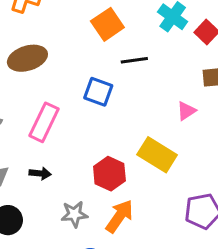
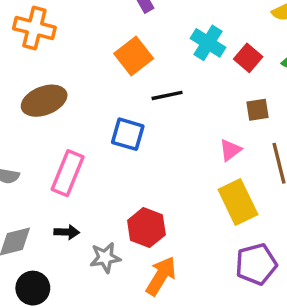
yellow rectangle: (157, 155) -> (238, 202), moved, turned 36
gray star: (74, 214) -> (105, 258), moved

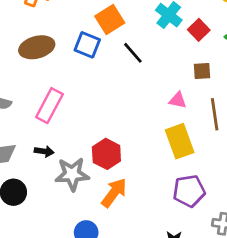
black line: (167, 95) -> (133, 53), turned 55
blue square: (128, 134) -> (87, 45), moved
pink triangle: (230, 150) -> (178, 100), turned 42
gray star: (105, 258) -> (72, 174), size x1.4

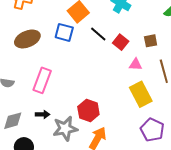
red square: (199, 30) -> (121, 42), moved
purple pentagon: (189, 191) -> (152, 130), turned -30

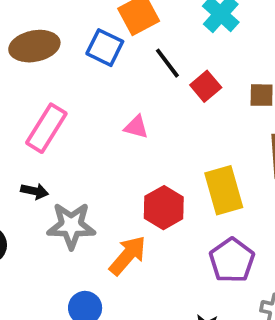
pink triangle: (136, 64) -> (136, 127), moved
red hexagon: (88, 110) -> (164, 208), moved

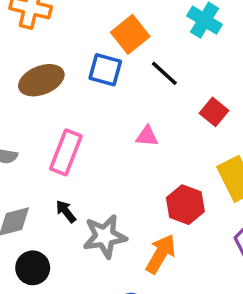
red square: (206, 86) -> (214, 112), moved
black arrow: (35, 191) -> (66, 211), turned -130

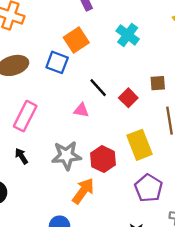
black line: (164, 73) -> (98, 88), moved
gray star: (105, 236) -> (66, 155), moved

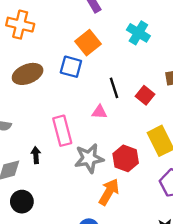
black line: (98, 88) -> (114, 88), turned 30
pink rectangle: (25, 116) -> (62, 131), moved, turned -36
black arrow: (21, 156) -> (36, 155), moved, turned 35

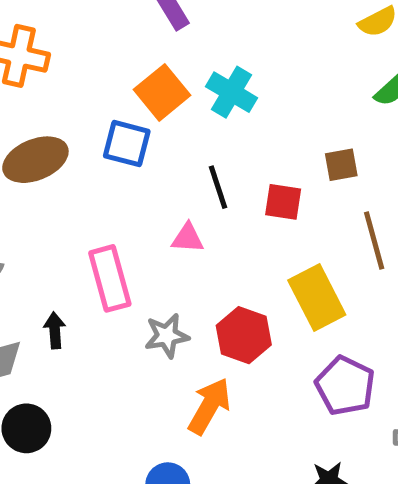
cyan cross: (138, 33) -> (232, 92), moved
red square: (145, 95) -> (283, 202), turned -30
gray star: (89, 158) -> (167, 336), size x0.7

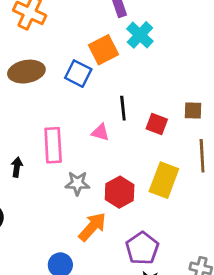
cyan cross: (232, 92) -> (140, 35), moved
yellow rectangle: (317, 297) -> (164, 180), turned 36
purple pentagon: (345, 386) -> (142, 248), moved

